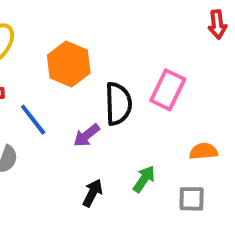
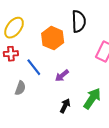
black semicircle: (118, 104) -> (79, 21), moved
green arrow: (144, 179) -> (92, 98), size x1.5

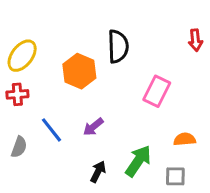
blue line: (34, 67) -> (52, 130), moved
gray semicircle: (20, 88) -> (19, 147), moved

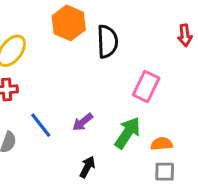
orange hexagon: (79, 71) -> (69, 23), moved
orange semicircle: (185, 139) -> (162, 144), moved
green arrow: (138, 161) -> (128, 133), moved

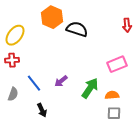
black semicircle: (107, 42) -> (77, 29), turned -70
pink rectangle: (146, 86) -> (117, 64), moved, turned 42
black arrow: (87, 167) -> (42, 110), moved, turned 128

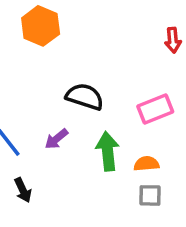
black semicircle: (77, 29) -> (85, 97), moved
green arrow: (90, 88) -> (108, 151), turned -40

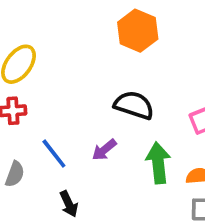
orange hexagon: (41, 26) -> (138, 31), moved

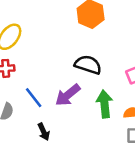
purple arrow: (104, 150) -> (68, 95), size x1.5

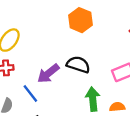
purple arrow: (68, 95) -> (48, 73), moved

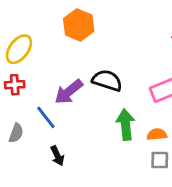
orange hexagon: (81, 20) -> (79, 25), moved

